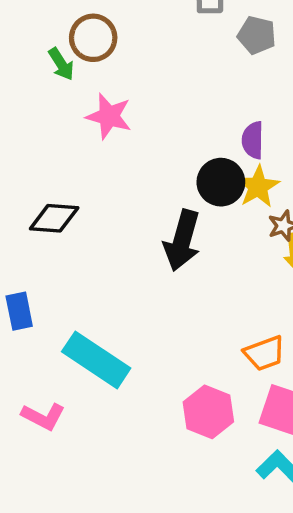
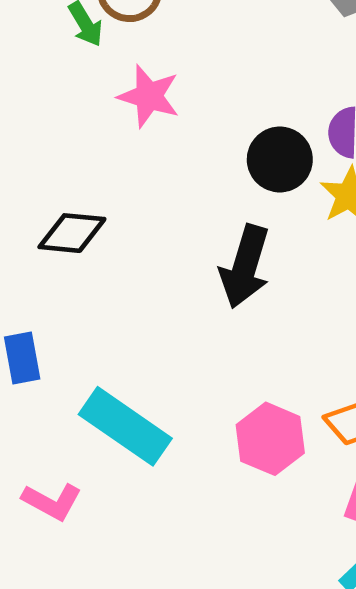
black circle: (221, 182) -> (280, 159), moved
pink hexagon: (208, 412) -> (270, 439), moved

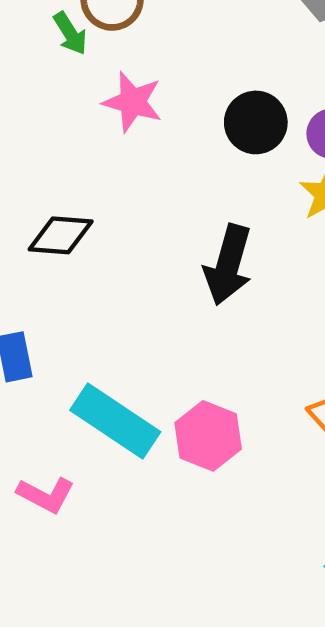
black circle: (280, 159) -> (256, 122), moved
pink hexagon: (270, 439) -> (208, 436), moved

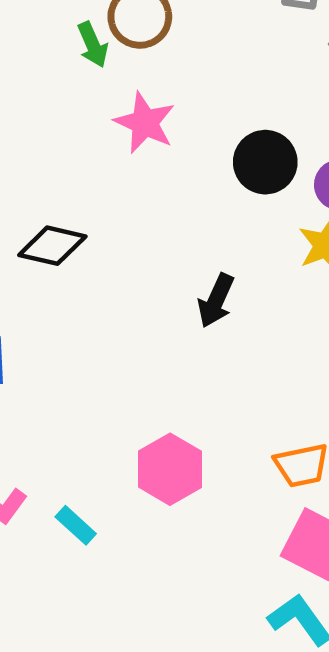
black arrow: (228, 265) -> (216, 301), size x0.7
cyan rectangle: (115, 421) -> (76, 525), moved, size x0.5

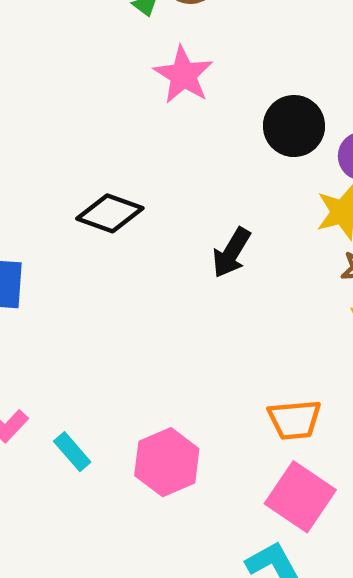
black diamond: (52, 246) -> (110, 213), moved
pink hexagon: (170, 469) -> (167, 462), moved

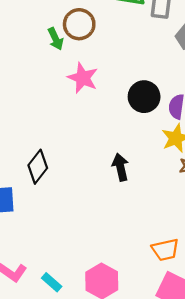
black diamond: (110, 213) -> (38, 167), moved, turned -64
black arrow: (231, 253) -> (120, 167), turned 144

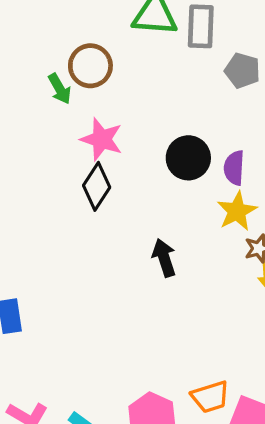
black diamond: (38, 167) -> (97, 186), moved
orange trapezoid: (165, 250) -> (210, 397), moved

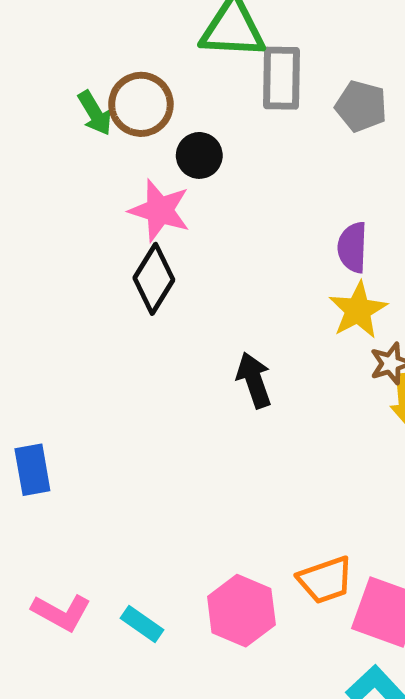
gray rectangle: (201, 26) -> (281, 78), moved
green arrow: (60, 89) -> (95, 113), moved
black circle: (188, 158) -> (199, 155), moved, size x0.7

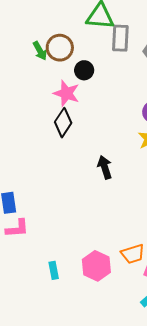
pink L-shape: (61, 612) -> (17, 228), moved, turned -35
cyan rectangle: (142, 624) -> (54, 270), turned 42

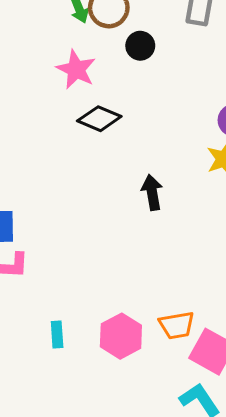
pink star: (66, 93) -> (76, 69), moved
black diamond: (63, 123) -> (99, 119), turned 72

